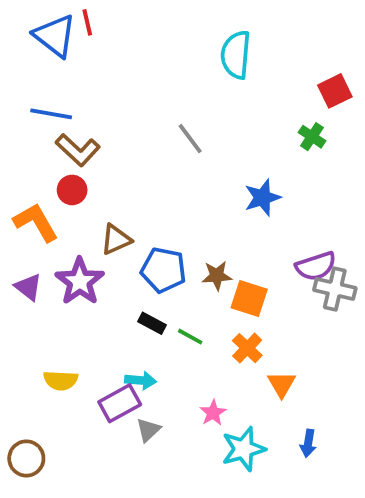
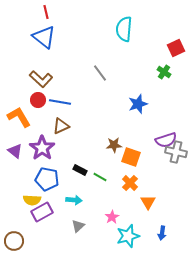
blue triangle: (55, 36) -> (44, 37), moved
blue line: (51, 114) -> (60, 102), moved
blue pentagon: (163, 270) -> (47, 179), moved
purple rectangle: (120, 403) -> (42, 212), moved

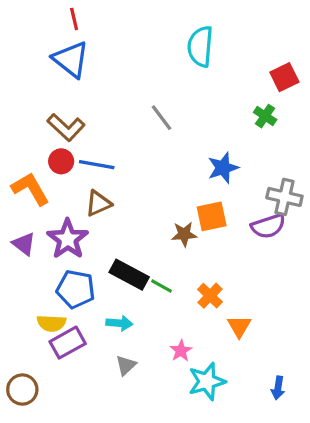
gray cross: (176, 152) -> (284, 197), moved
orange square: (131, 157) -> (212, 216), moved, turned -30
black rectangle: (80, 170) -> (129, 275), size x1.6
blue arrow: (162, 233) -> (278, 388), moved

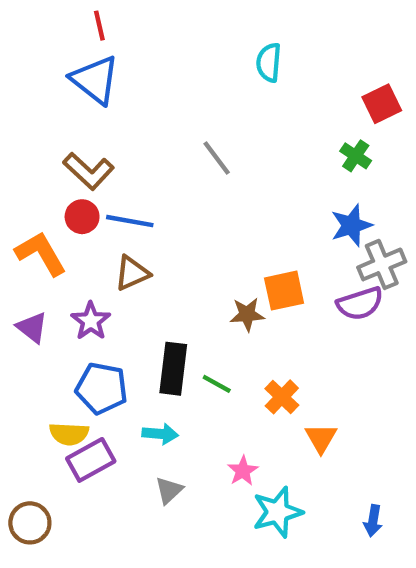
cyan semicircle: (200, 46) -> (269, 62), size x0.7
blue star: (223, 168) -> (351, 225), moved
gray cross: (284, 197) -> (382, 264), turned -36
purple star: (68, 239) -> (91, 321), size x0.7
black rectangle: (129, 275) -> (173, 369), turned 69

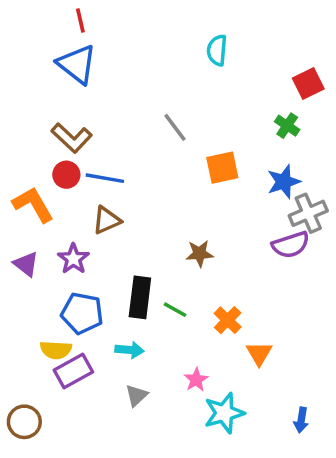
orange square: (284, 291) -> (222, 168), moved

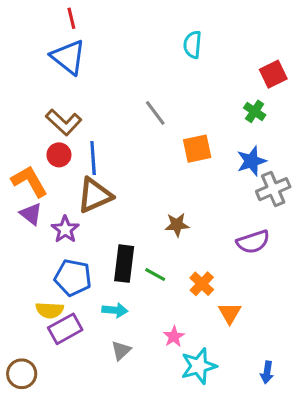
blue line: (105, 178) -> (93, 158), turned 76
brown triangle: (107, 220) -> (95, 195), size x1.4
purple semicircle: (291, 245) -> (253, 242), moved
purple triangle: (26, 264) -> (31, 214), moved

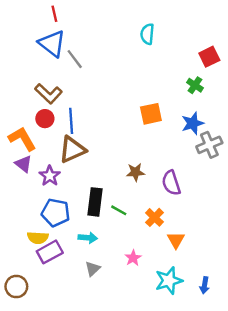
gray line: (155, 113) -> (75, 59), moved
purple semicircle: (253, 242) -> (171, 183), moved, turned 90
cyan star: (199, 366) -> (169, 281), moved

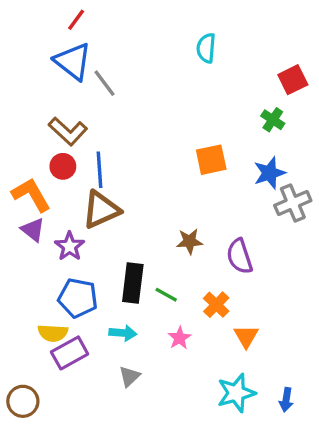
red line: (54, 14) -> (76, 20), turned 49
pink star: (133, 258) -> (179, 338), moved

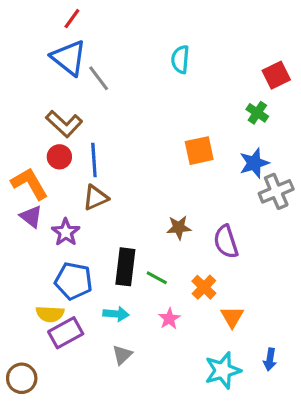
cyan semicircle: (206, 48) -> (180, 59), moved
brown triangle: (101, 210) -> (96, 198), size x0.7
blue arrow: (286, 400) -> (270, 359), moved

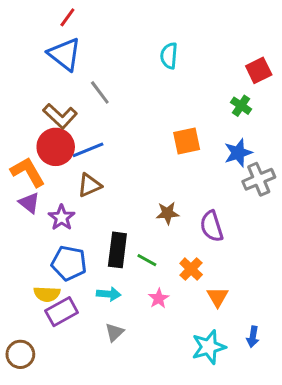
gray line: (99, 78) -> (100, 92), moved
red circle: (59, 157) -> (56, 147), size x1.6
blue line: (94, 160) -> (88, 150), turned 72

